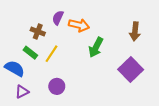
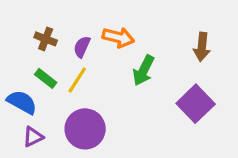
purple semicircle: (58, 18) -> (82, 47), moved
brown cross: (38, 31) -> (46, 39), moved
purple circle: (57, 86) -> (85, 129), size x1.6

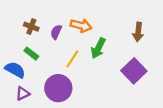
yellow line: (77, 80) -> (72, 59), moved

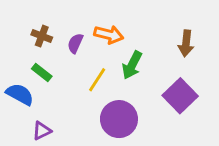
purple circle: (58, 88) -> (119, 119), moved
purple triangle: (23, 94) -> (42, 131), moved

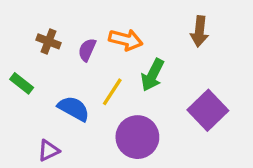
brown arrow: (186, 43) -> (199, 31), moved
green rectangle: (42, 72) -> (22, 83), moved
blue semicircle: (20, 94) -> (74, 109), moved

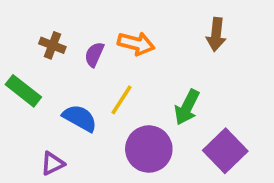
green arrow: (153, 75) -> (187, 107), moved
green rectangle: (22, 83) -> (23, 91), size x1.4
purple square: (208, 110) -> (225, 151), moved

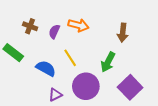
brown arrow: (216, 34) -> (123, 33), moved
yellow line: (122, 100) -> (70, 58), turned -66
purple triangle: (52, 164) -> (55, 95), moved

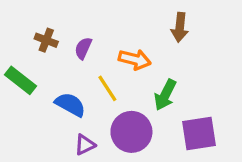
orange arrow: (78, 25) -> (135, 59), moved
brown arrow: (123, 33) -> (180, 27), moved
purple square: (130, 87) -> (199, 133), turned 35

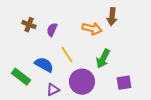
orange arrow: (135, 59) -> (92, 29), moved
green rectangle: (20, 80) -> (21, 77), moved
purple square: (199, 133) -> (124, 83), size x0.7

